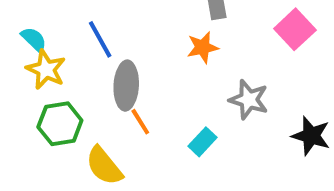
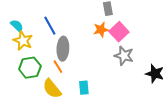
pink square: (295, 29) -> (119, 32), moved
orange line: (140, 122) -> (58, 67), moved
cyan rectangle: (203, 142) -> (84, 88), moved, turned -48

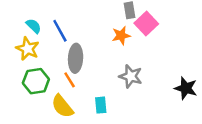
cyan semicircle: (17, 26) -> (34, 26), moved
pink square: (119, 32) -> (146, 24), moved
gray star: (124, 56) -> (131, 76), moved

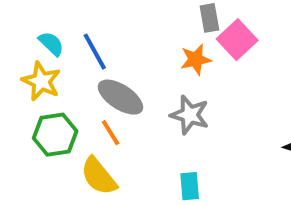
gray ellipse: (76, 58) -> (120, 97), turned -60
gray star: (131, 76) -> (190, 115), moved
cyan rectangle: (101, 105) -> (190, 186), moved

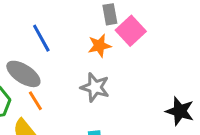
blue line: (95, 52) -> (41, 38), moved
gray ellipse: (120, 97) -> (23, 74), moved

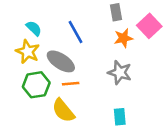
gray rectangle: (110, 14) -> (116, 12), moved
orange line: (35, 101) -> (71, 84), turned -63

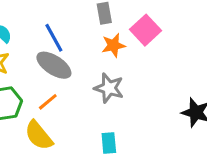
gray ellipse: (61, 61) -> (54, 65), moved
orange line: (71, 84) -> (48, 102), turned -35

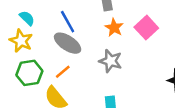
pink square: (145, 30) -> (146, 28), moved
orange star: (113, 45) -> (114, 28), turned -30

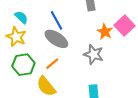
orange star: (114, 28) -> (105, 32), moved

